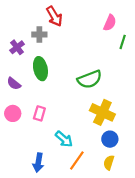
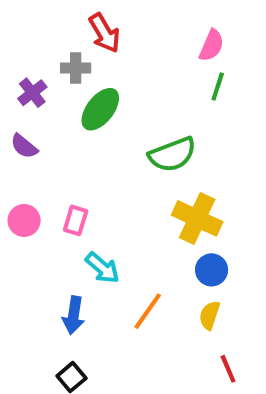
green line: (123, 42) -> (218, 87), moved
green ellipse: (40, 69) -> (100, 109), moved, turned 50
purple semicircle: (14, 84) -> (24, 146), moved
cyan arrow: (64, 139) -> (102, 268), moved

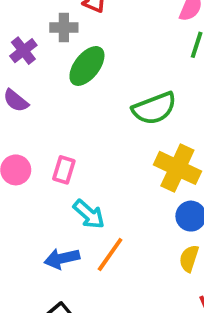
orange line: (148, 311) -> (110, 255), moved
blue arrow: (73, 315) -> (62, 258), turned 68

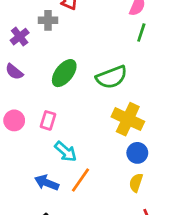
green ellipse: (87, 66) -> (64, 73), moved
blue arrow: (62, 258) -> (47, 183), turned 35

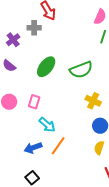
yellow cross: (128, 119) -> (93, 101), size x0.7
blue arrow: (47, 183) -> (33, 148), turned -42

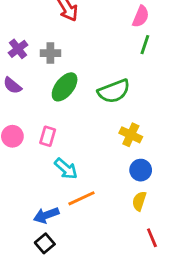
gray cross: (34, 28) -> (50, 53), moved
orange line: (58, 146) -> (81, 198), turned 30
blue arrow: (33, 148) -> (46, 215), moved

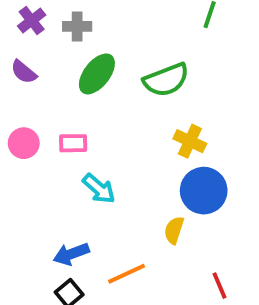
pink rectangle: (48, 136) -> (73, 143), turned 72
blue circle: (141, 170) -> (204, 191), size x1.5
orange line: (81, 198) -> (127, 274), moved
yellow semicircle: (139, 201) -> (174, 230), moved

